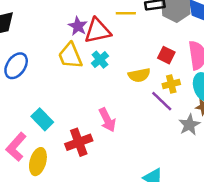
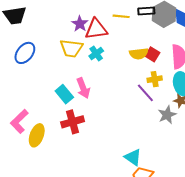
yellow trapezoid: (70, 56) -> (71, 48), turned -65
yellow semicircle: (139, 75) -> (139, 54), moved
cyan rectangle: (42, 119) -> (64, 94), moved
pink arrow: (107, 120) -> (83, 88), moved

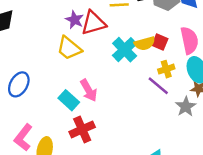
yellow trapezoid: (71, 48) -> (69, 48), turned 40
blue ellipse: (25, 53) -> (19, 84), moved
cyan cross: (96, 54) -> (125, 50), moved, size x1.5

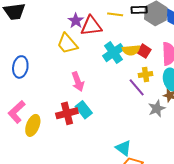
blue ellipse: (19, 84) -> (20, 67), turned -30
cyan rectangle: (69, 100) -> (84, 110), moved

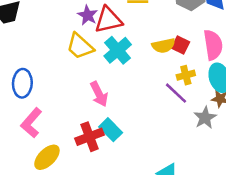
cyan cross: (113, 53) -> (118, 50), moved
pink L-shape: (17, 112) -> (31, 123), moved
yellow ellipse: (33, 125) -> (47, 157), turned 30

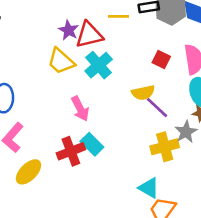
yellow semicircle: (163, 46) -> (143, 93), moved
yellow cross: (186, 75) -> (165, 147), moved, size x1.5

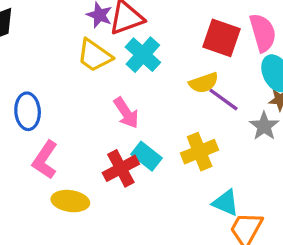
red square: (161, 59) -> (222, 38), size x1.6
yellow cross: (165, 147) -> (200, 152), moved
yellow ellipse: (29, 172) -> (70, 201), turned 60

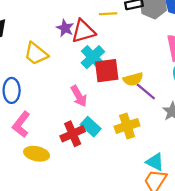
red square: (222, 38) -> (107, 71), moved, turned -30
yellow trapezoid: (95, 55) -> (36, 54), moved
cyan triangle: (226, 203) -> (155, 162), moved

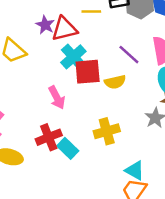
purple line: (146, 92) -> (129, 55), moved
cyan rectangle: (91, 127) -> (68, 148), moved

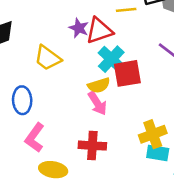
yellow semicircle: (115, 82) -> (99, 85), moved
red cross: (49, 137) -> (92, 146), turned 30
cyan rectangle: (68, 148) -> (158, 153), moved, turned -30

